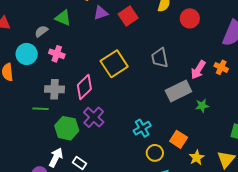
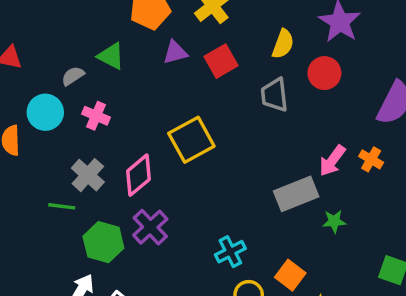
gray trapezoid: (160, 58) -> (274, 95), moved
gray cross: (55, 89) -> (88, 175), turned 36

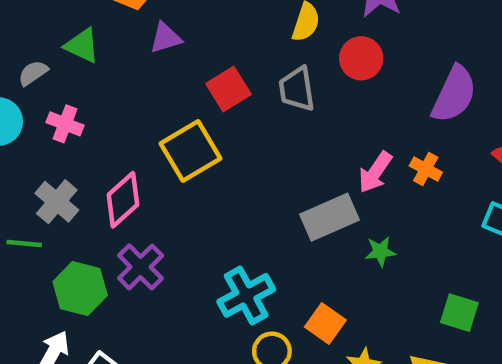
red square: (221, 61) -> (228, 89), moved
cyan cross: (230, 252) -> (246, 295), size x1.4

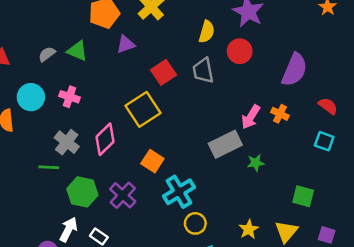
gray semicircle: (33, 73) -> (47, 54), moved
purple cross: (141, 267) -> (123, 195), moved
orange square: (325, 323) -> (152, 161), moved

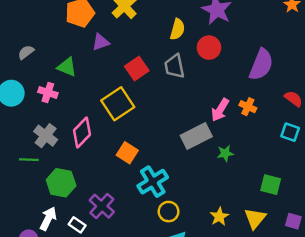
green triangle: (77, 51) -> (67, 67), moved
purple cross: (123, 195) -> (102, 206), moved

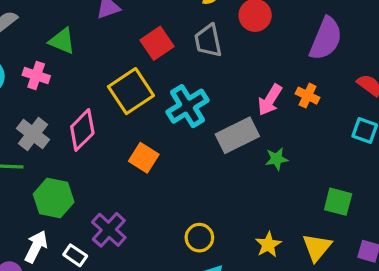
cyan cross: (153, 182) -> (188, 106), moved

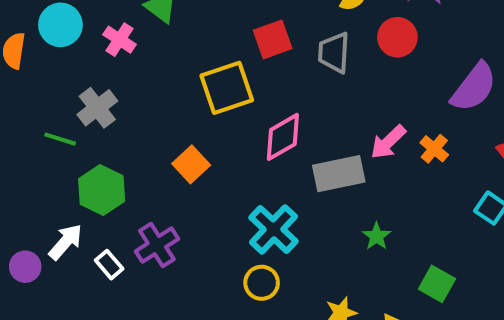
cyan cross: (188, 106) -> (273, 229), moved, turned -30
pink diamond: (82, 130) -> (283, 137), moved
orange square: (144, 158) -> (191, 164), moved
green star: (277, 159) -> (377, 236), moved, turned 30

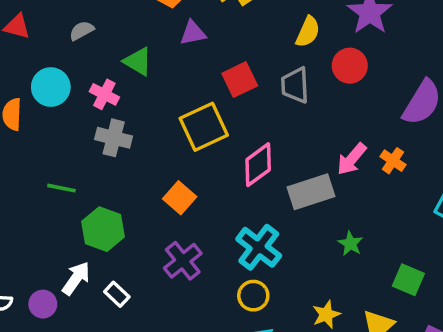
gray cross: (97, 108) -> (114, 138), moved, turned -32
purple cross: (157, 245) -> (183, 261), moved

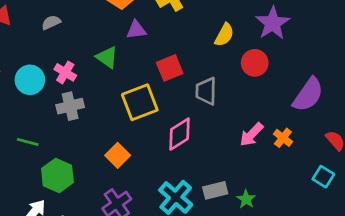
green triangle: (138, 61) -> (107, 57), moved
gray trapezoid: (295, 85) -> (206, 91), moved
cyan circle: (51, 87) -> (30, 80), moved
gray cross: (114, 138) -> (70, 106), turned -32
gray rectangle: (311, 192) -> (215, 190), moved, size x0.7

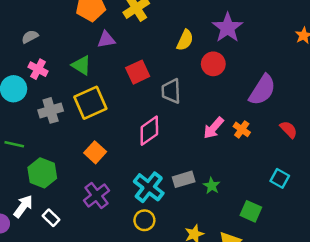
pink cross: (65, 72) -> (38, 69), moved
yellow square: (140, 102) -> (90, 103), moved
cyan square: (323, 177) -> (280, 178), moved

